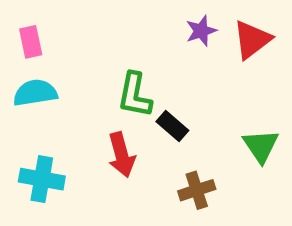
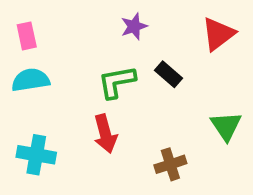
purple star: (201, 31) -> (134, 26), moved
green L-shape: (135, 95) -> (117, 82), turned 69
black rectangle: (172, 126) -> (168, 74), moved

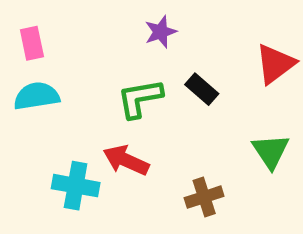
red triangle: (218, 34) -> (275, 64), moved
red arrow: (105, 134) -> (126, 160), turned 129
cyan cross: (36, 155) -> (76, 186), moved

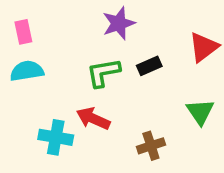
purple star: (160, 32) -> (119, 23), size x1.4
black rectangle: (202, 89) -> (149, 66), turned -65

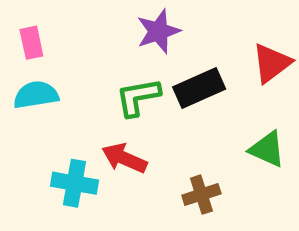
black rectangle: (149, 66) -> (199, 88), size x1.5
green triangle: (200, 112) -> (267, 149), turned -32

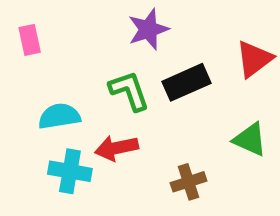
cyan semicircle: (36, 95) -> (59, 116), moved
green L-shape: (138, 97) -> (129, 91), turned 81
red arrow: (124, 158) -> (117, 148), turned -36

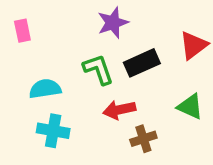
red arrow: (117, 148) -> (119, 110), moved

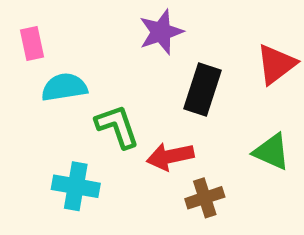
black rectangle: (142, 63) -> (202, 90), turned -48
green L-shape: (98, 69) -> (117, 126), moved
cyan semicircle: (45, 89) -> (64, 87), moved

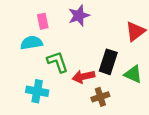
pink rectangle: (32, 43) -> (43, 21), moved
black rectangle: (202, 90) -> (108, 62), moved

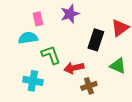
black rectangle: (108, 62) -> (96, 40), moved

